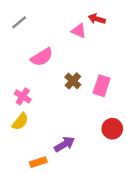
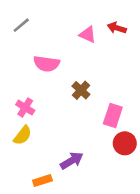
red arrow: (97, 19) -> (117, 28), moved
pink semicircle: (42, 57) -> (46, 64), turned 40
pink rectangle: (102, 86) -> (113, 115), moved

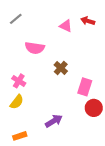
orange rectangle: (42, 180) -> (20, 136), moved

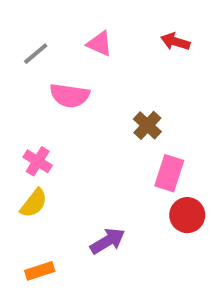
gray line: (16, 19) -> (36, 54), moved
pink triangle: (66, 26) -> (100, 44), moved
brown cross: (61, 68) -> (147, 125), moved

